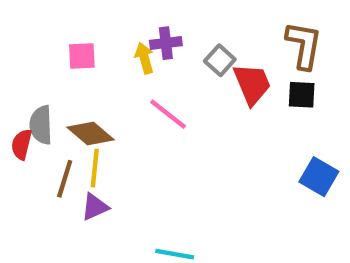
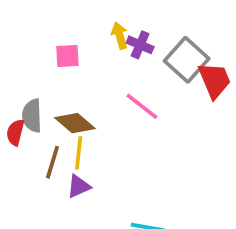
purple cross: (166, 43) -> (140, 45), turned 30
yellow arrow: (144, 58) -> (120, 36), moved
gray square: (220, 60) -> (187, 60), size x1.6

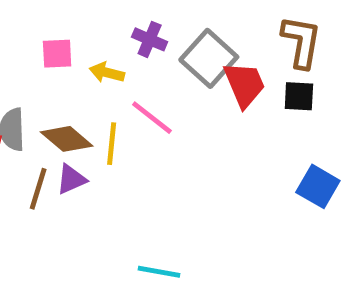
yellow arrow: (120, 36) -> (107, 73), moved, turned -60
yellow line: (79, 153) -> (112, 144), moved
purple triangle: (79, 186) -> (71, 179), moved

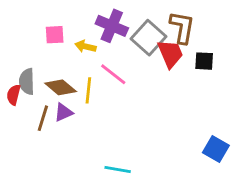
purple cross: (150, 39) -> (112, 26), size x1.5
brown L-shape: (301, 42) -> (182, 27), moved
blue square: (318, 186) -> (216, 149), moved

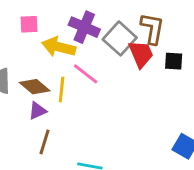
pink square: (55, 35) -> (29, 24), moved
yellow arrow: (85, 46) -> (59, 47), size x1.6
brown line: (43, 118) -> (45, 142), moved

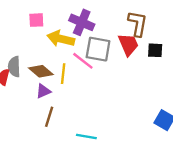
gray square: (120, 38) -> (98, 49), moved, turned -32

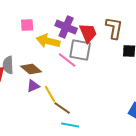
red trapezoid: (128, 44) -> (88, 33), moved
yellow line: (63, 74) -> (50, 94), moved, turned -36
brown line: (49, 117) -> (62, 108), moved, turned -72

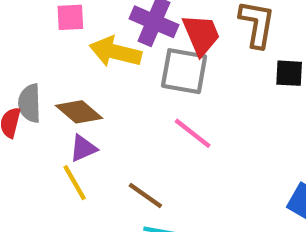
pink line: (67, 60) -> (193, 133), moved
yellow line: (50, 94) -> (75, 183), moved

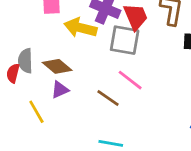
yellow line: (75, 183) -> (36, 112), moved
brown line: (145, 195) -> (108, 98), moved

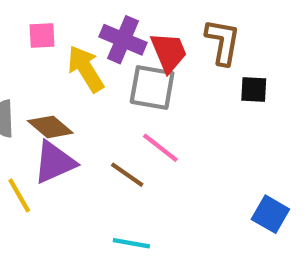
yellow arrow: (80, 28) -> (86, 69), turned 44
purple triangle: (60, 90) -> (54, 162), size x1.6

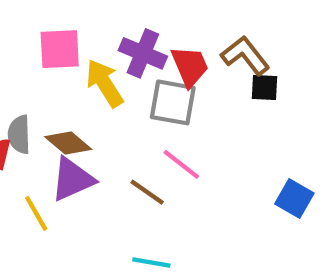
pink square: (42, 36) -> (60, 49), size x1.5
brown L-shape: (223, 42) -> (245, 56), turned -48
black square: (254, 90) -> (265, 88), moved
blue square: (270, 214) -> (294, 198), moved

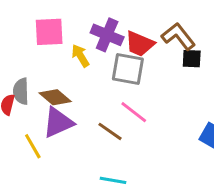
red trapezoid: (190, 66) -> (140, 44), turned 136
yellow arrow: (104, 83) -> (80, 56), size x0.7

